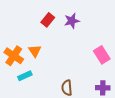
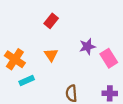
purple star: (72, 21) -> (87, 46), moved
orange triangle: (35, 51) -> (51, 55), moved

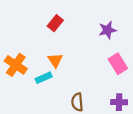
purple star: (87, 46) -> (107, 30), moved
cyan rectangle: (27, 81) -> (44, 78), moved

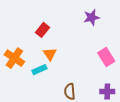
red rectangle: (55, 23) -> (43, 30), moved
purple star: (107, 30) -> (92, 17), moved

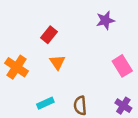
cyan rectangle: (39, 70) -> (45, 103), moved
purple cross: (107, 91) -> (123, 106), turned 32

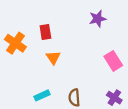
red rectangle: (49, 35) -> (45, 32), turned -48
orange cross: (17, 67) -> (15, 43), moved

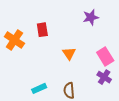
orange triangle: (53, 58) -> (69, 53), moved
purple cross: (114, 98) -> (104, 77), moved

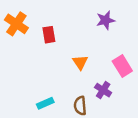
orange cross: (14, 40) -> (16, 24), moved
purple cross: (104, 77) -> (103, 90), moved

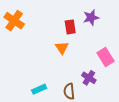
red rectangle: (49, 35) -> (70, 27), moved
orange triangle: (80, 62) -> (62, 48), moved

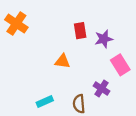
purple star: (91, 18) -> (104, 39), moved
orange triangle: (62, 48) -> (62, 61), moved, turned -48

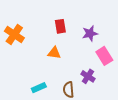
orange cross: (16, 24) -> (14, 34), moved
red rectangle: (80, 31) -> (60, 26), moved

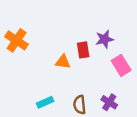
red rectangle: (60, 26) -> (83, 50), moved
purple cross: (88, 76) -> (109, 102), moved

